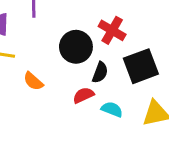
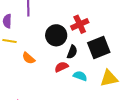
red cross: (112, 30) -> (80, 24), turned 36

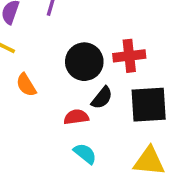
cyan semicircle: (80, 76) -> (85, 154), moved

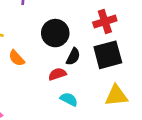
red cross: (129, 56) -> (105, 22), moved

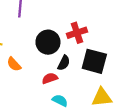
red cross: (105, 22) -> (77, 33), moved
black square: (108, 55) -> (94, 61), turned 30

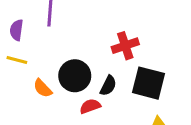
black circle: (48, 42) -> (75, 76), moved

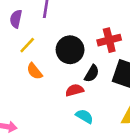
yellow line: (17, 60) -> (27, 45), moved, turned -66
black circle: (75, 76) -> (70, 50), moved

